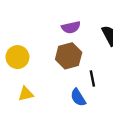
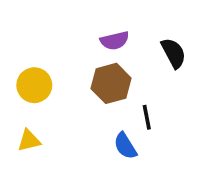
yellow triangle: (26, 94) -> (29, 141), moved

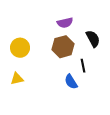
black semicircle: (174, 53) -> (93, 39), moved

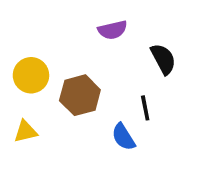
brown hexagon: (63, 47) -> (80, 95), moved

